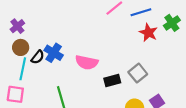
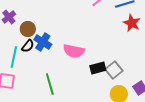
brown circle: (21, 47) -> (28, 29), moved
gray square: (138, 73) -> (114, 70), moved

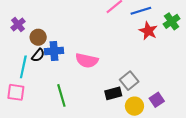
blue cross: (43, 42) -> (54, 51), turned -36
black rectangle: (98, 68) -> (113, 93), moved

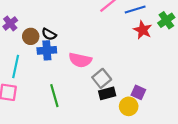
black semicircle: (38, 55) -> (49, 34), moved, turned 80
gray square: (129, 81) -> (102, 78), moved
purple square: (157, 100) -> (138, 92), moved, turned -32

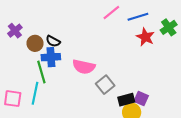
cyan line: (16, 67) -> (35, 93), moved
black rectangle: (107, 93) -> (126, 100), moved
green line: (54, 96) -> (41, 72), moved

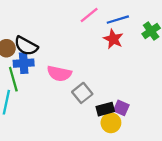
red star: (145, 37) -> (113, 39), moved
black semicircle: (53, 41) -> (26, 46), size x1.5

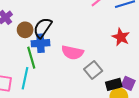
red star: (113, 39) -> (121, 37), moved
black semicircle: (26, 46) -> (43, 28), turned 95

